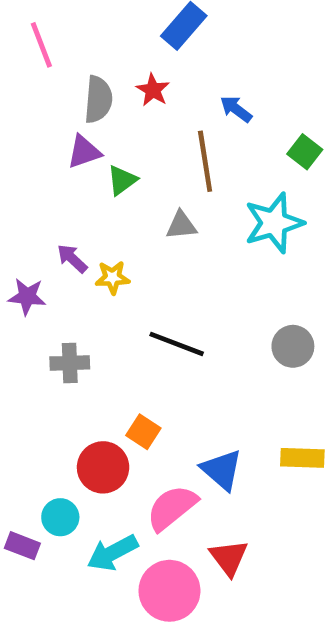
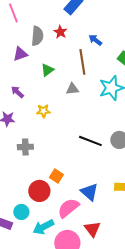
purple triangle: (84, 152) -> (20, 54), moved
purple arrow: (72, 259) -> (17, 92), moved
black line: (177, 344) -> (90, 141), moved

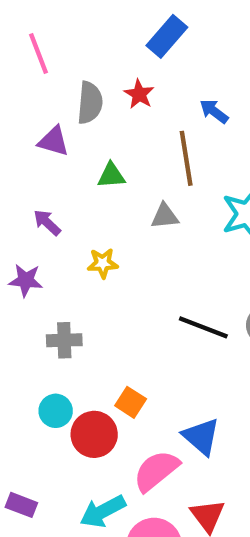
purple triangle: (20, 54) -> (53, 141), turned 35
green triangle: (47, 70) -> (111, 175), turned 32
cyan circle: (21, 212) -> (56, 411), moved

